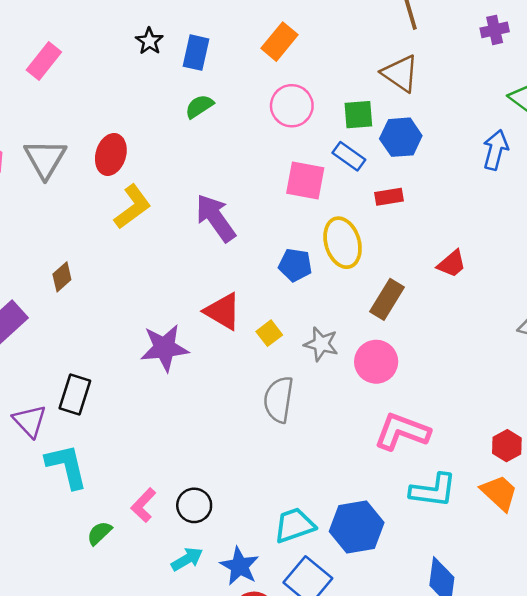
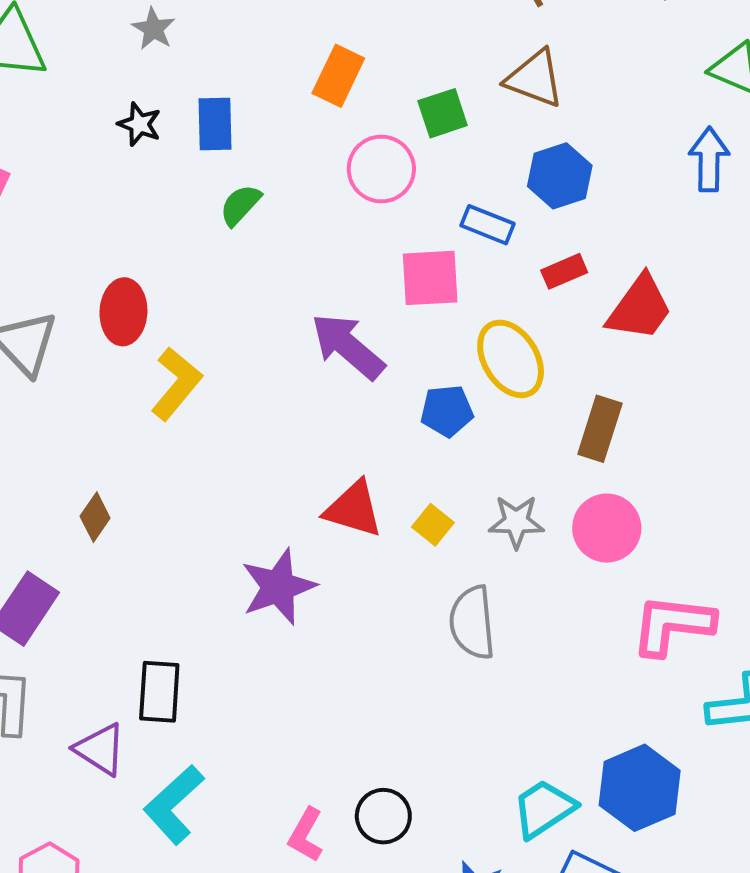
green square: (358, 115) -> (443, 113), moved
purple arrow: (216, 218) -> (348, 346), moved
red trapezoid: (452, 264) -> (640, 308), moved, size x1.5
cyan L-shape: (67, 466) -> (174, 805), turned -105

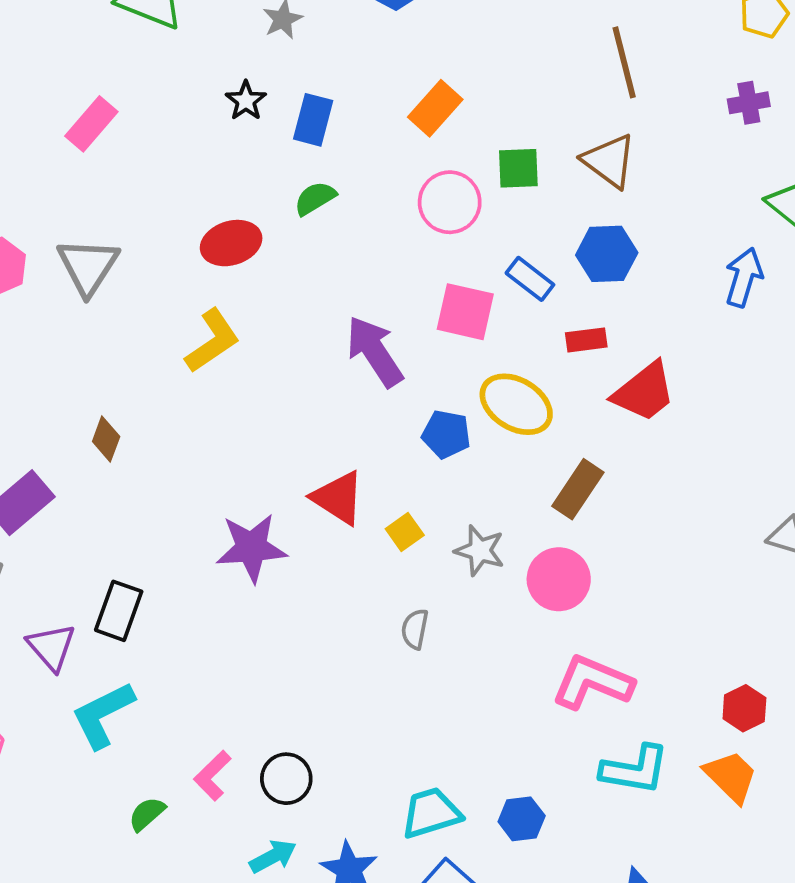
red ellipse: (123, 312) -> (231, 243), moved, turned 54
yellow ellipse: (511, 359) -> (516, 404), turned -44
brown diamond: (95, 517) -> (106, 439), turned -30
gray semicircle: (472, 623) -> (415, 629), size x0.6
blue hexagon: (640, 788) -> (522, 819), size x0.6

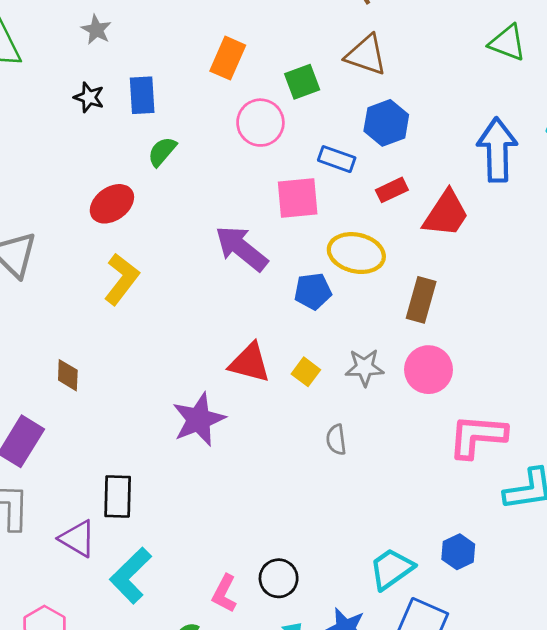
blue arrow: (744, 277) -> (497, 150), moved, size x1.4

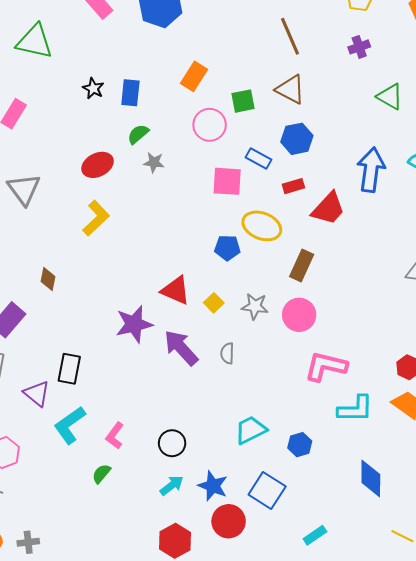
gray star: (96, 30) -> (154, 162), moved, turned -30
purple arrow: (241, 248) -> (181, 348), moved
cyan trapezoid: (391, 569) -> (251, 430), moved
pink L-shape: (224, 593) -> (115, 436), moved

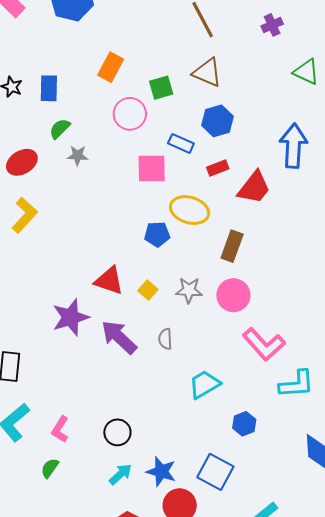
pink L-shape: (326, 366) -> (264, 344), turned -141
cyan trapezoid: (251, 430) -> (204, 384), moved

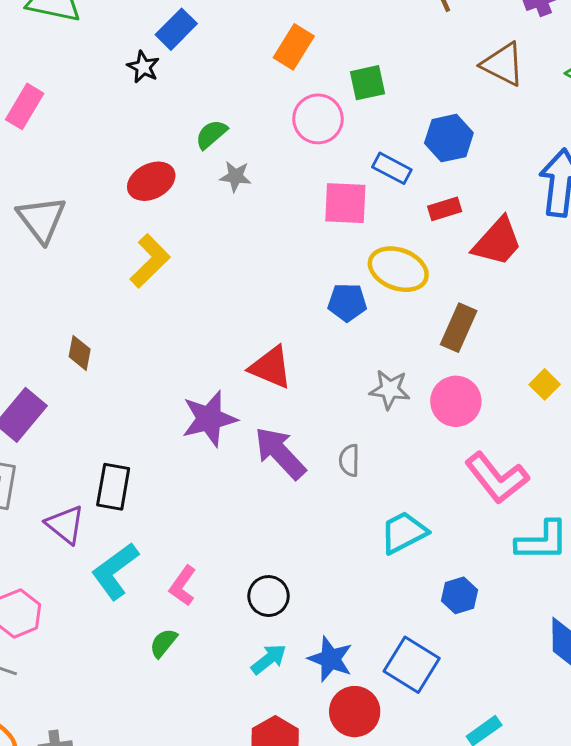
brown triangle: (207, 72) -> (503, 64), moved
blue rectangle: (49, 88) -> (176, 29), moved, turned 40
yellow square: (148, 290) -> (545, 384), moved

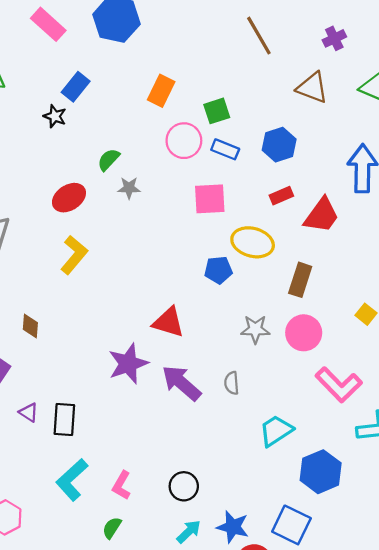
blue rectangle: (392, 168) -> (225, 149), moved
purple triangle: (65, 525) -> (29, 412), moved, size x0.7
blue hexagon: (460, 595) -> (321, 472), size x1.6

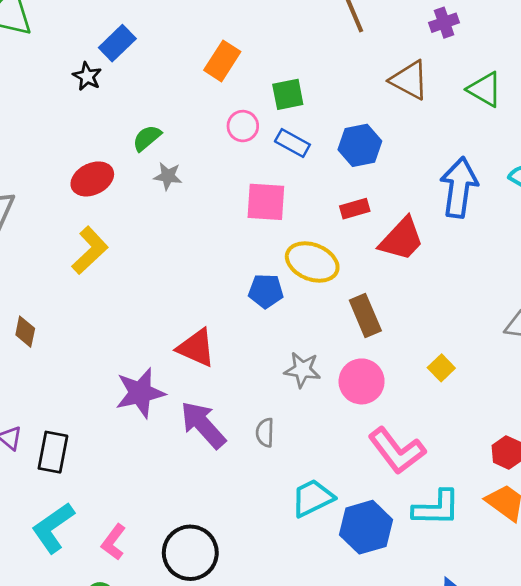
pink circle: (184, 141) -> (243, 126), size x0.7
brown rectangle: (300, 280) -> (365, 315), turned -48
blue hexagon: (321, 472) -> (366, 527), moved
black circle: (184, 486) -> (190, 553), size x1.5

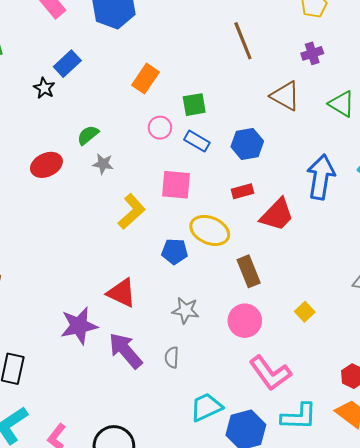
yellow L-shape: (90, 250) -> (132, 211), moved
gray star: (302, 370) -> (186, 310), moved

